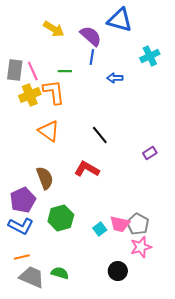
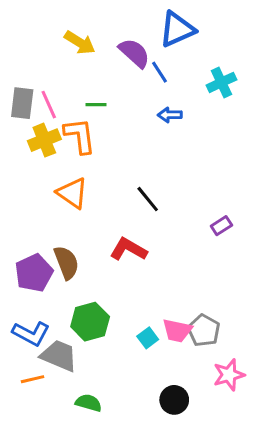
blue triangle: (120, 20) -> (177, 29), turned -40
blue line: (92, 57) -> (159, 72), moved, turned -42
purple pentagon: (23, 200) -> (34, 273), moved
pink star: (141, 247) -> (229, 375), moved
gray trapezoid: (32, 277) -> (59, 356), moved

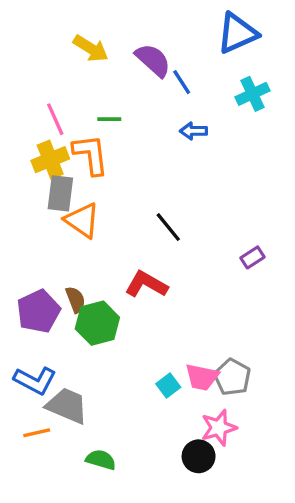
blue triangle: (177, 29) -> (237, 33), moved
gray rectangle: (22, 103) -> (60, 193), moved
brown semicircle: (66, 263) -> (76, 300), size x0.7
green hexagon: (90, 322) -> (97, 323), moved
pink star: (229, 375) -> (219, 428), moved

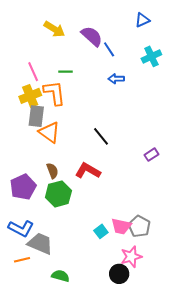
blue triangle: (237, 33) -> (142, 20), size x0.6
brown semicircle: (76, 300) -> (52, 171), moved

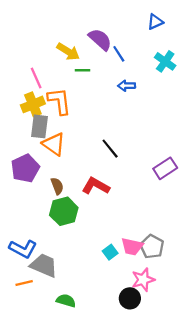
yellow arrow: (54, 29) -> (68, 52), moved
cyan cross: (151, 56) -> (165, 61), turned -30
green line: (66, 72) -> (82, 70), moved
purple rectangle: (151, 155) -> (165, 168), size x1.5
purple pentagon: (23, 187) -> (25, 168), moved

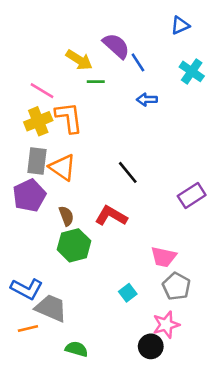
pink line: (36, 78) -> (42, 91), turned -35
gray rectangle: (40, 126) -> (37, 161), moved
pink trapezoid: (132, 247) -> (164, 257), moved

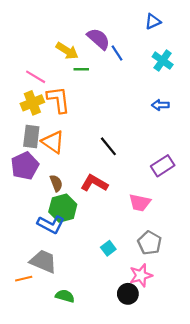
blue arrow: (147, 100) -> (160, 105), moved
pink trapezoid: (164, 257) -> (140, 203), moved
blue L-shape: (27, 289) -> (51, 224), moved

